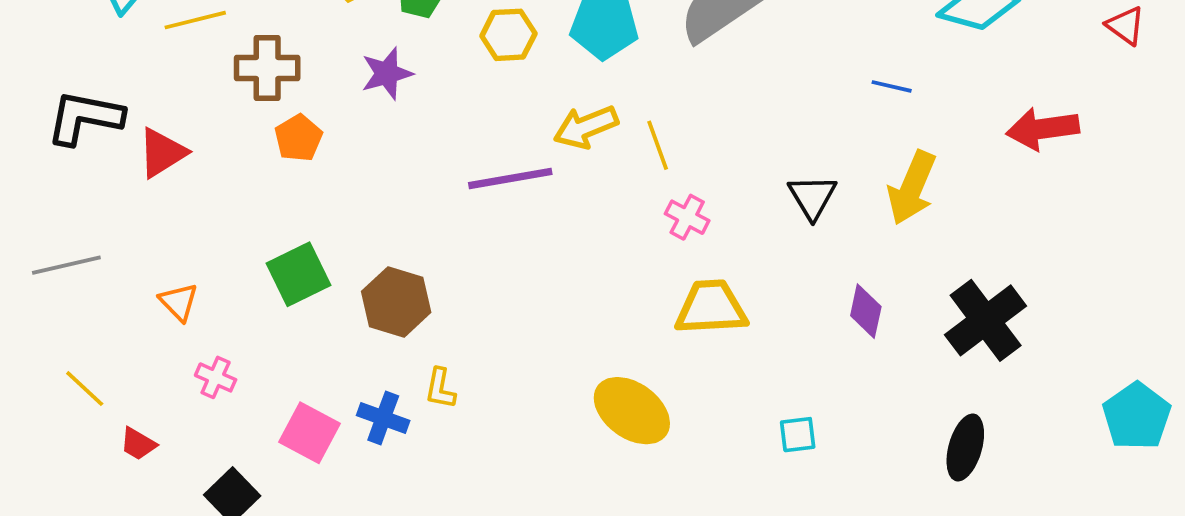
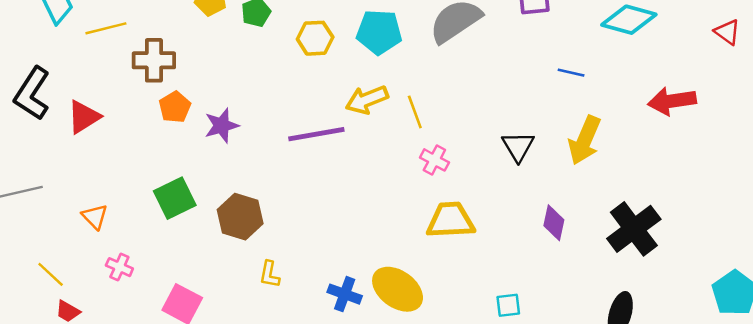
purple star: (387, 74) -> (222, 126), moved
black L-shape: (85, 118) -> (32, 94), turned -68
yellow line: (85, 389) -> (51, 274), moved
blue cross: (383, 418) -> (345, 294), moved

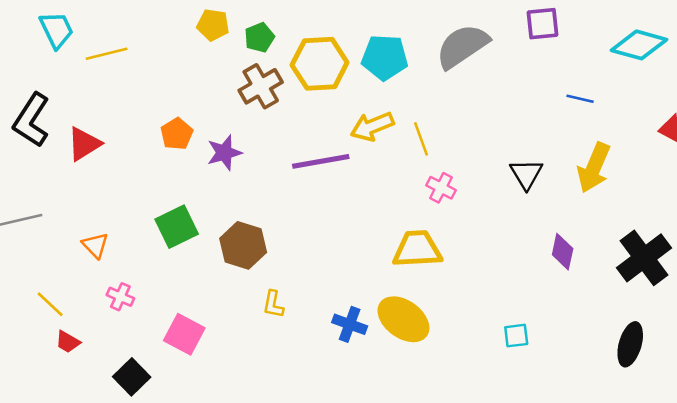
yellow hexagon: (315, 38) -> (320, 64), size x1.5
brown cross: (154, 60) -> (261, 86), moved, turned -30
yellow trapezoid: (450, 220) -> (417, 249), moved

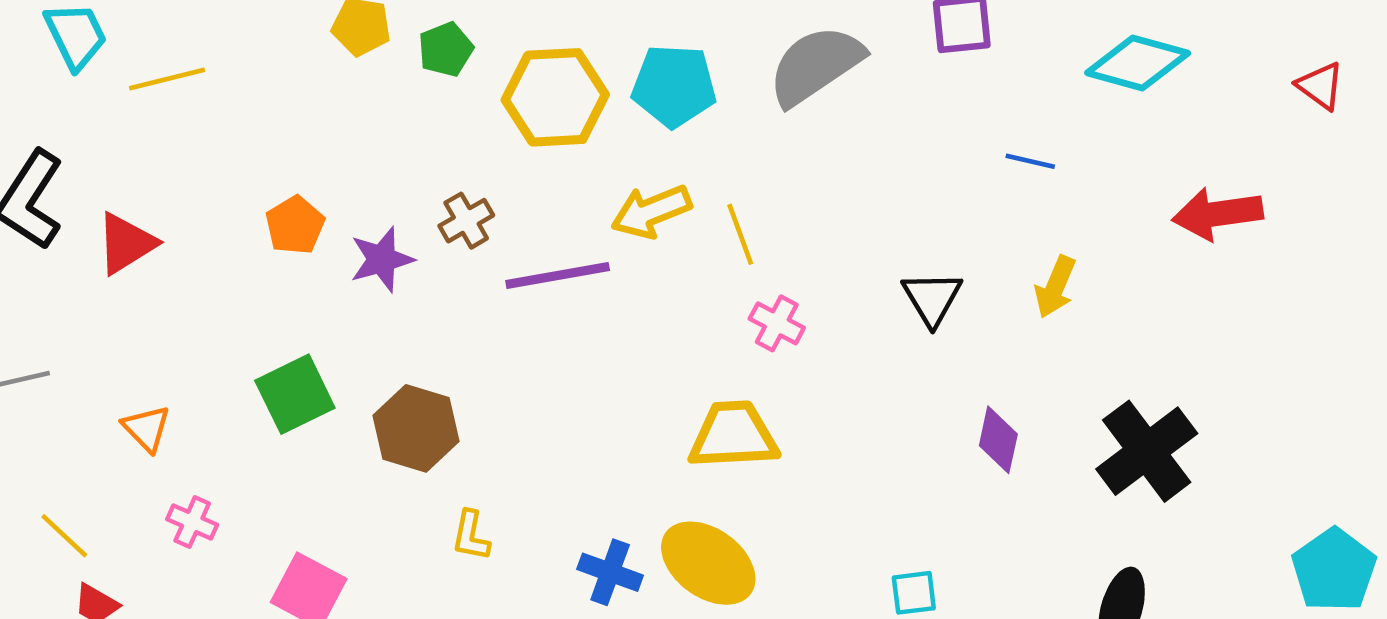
brown cross: (261, 86) -> (466, 221), moved, size x0.7
yellow arrow: (594, 168) -> (1055, 287), size x0.7

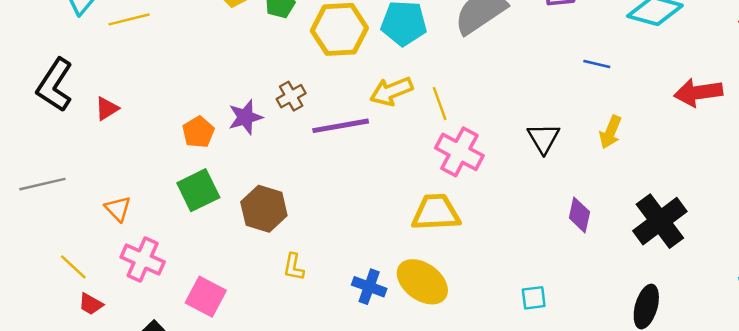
orange pentagon: (295, 225) -> (198, 132), moved
red triangle: (126, 243) -> (107, 109), size x0.7
pink cross: (777, 323) -> (459, 152), size x1.6
pink cross: (192, 522) -> (143, 259), size x1.6

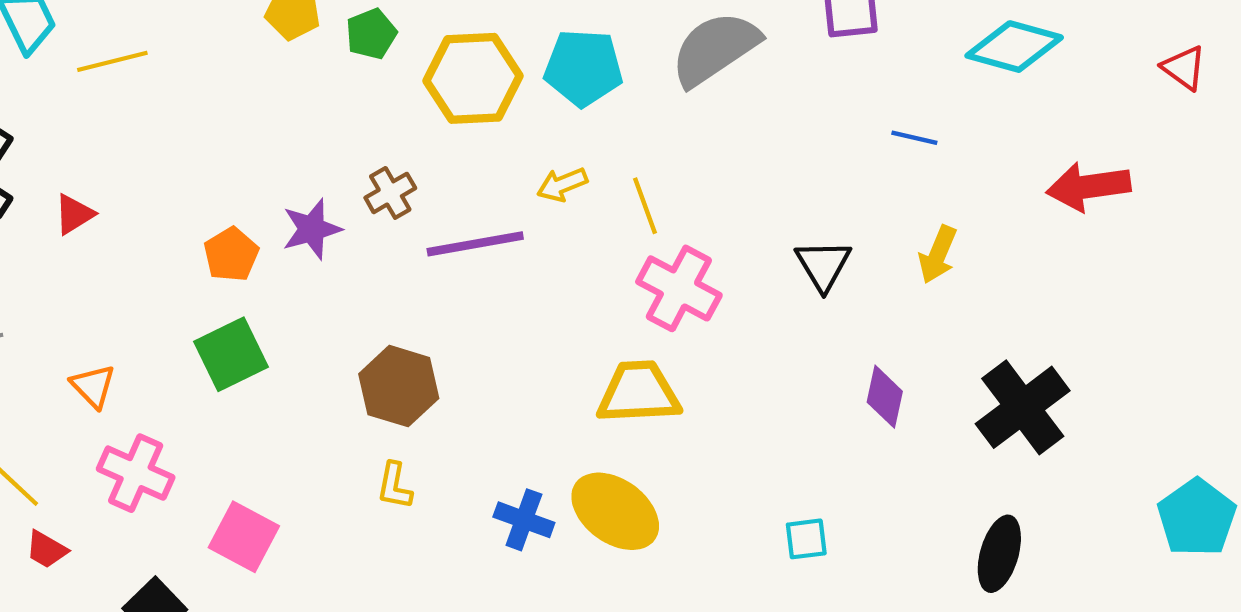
yellow arrow: (391, 91) -> (562, 184), size x0.7
brown hexagon: (264, 209) -> (399, 386), moved

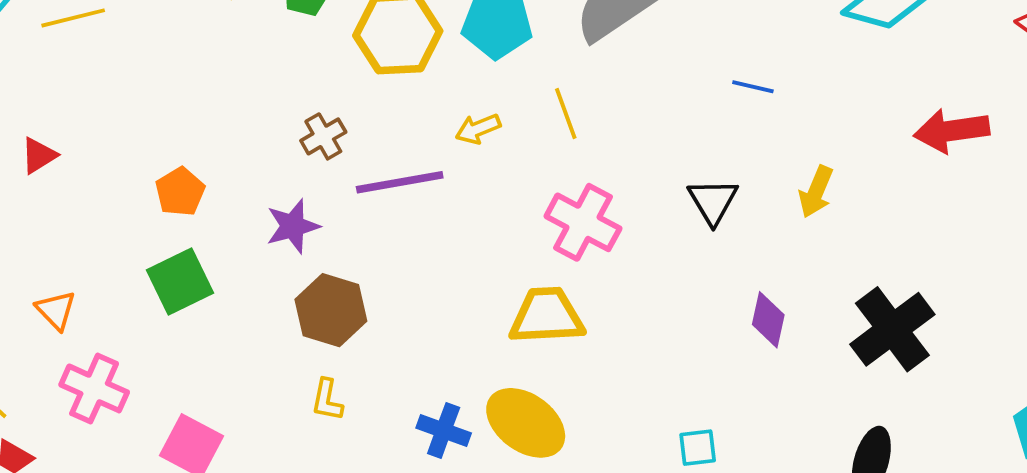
blue line: (914, 138) -> (753, 87), moved
yellow line: (645, 206) -> (566, 113), moved
purple star: (312, 229) -> (293, 226), moved

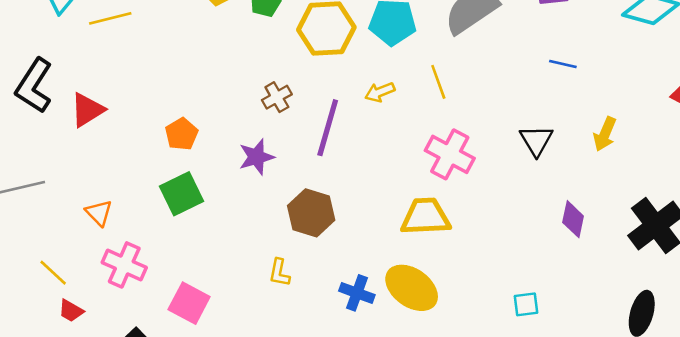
red triangle: (39, 155) -> (87, 110), size x1.4
purple line: (400, 182) -> (328, 128), turned -64
brown hexagon: (331, 310) -> (311, 213), moved

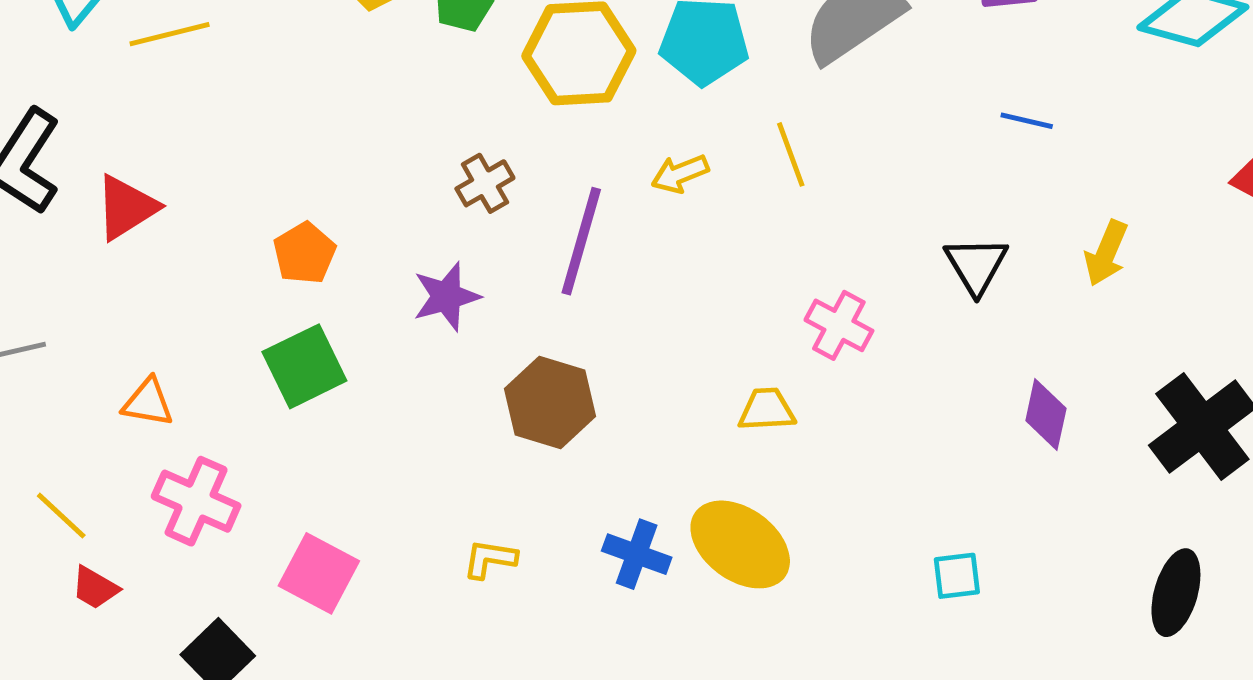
pink cross: (450, 154) -> (839, 325), moved, size x0.7
orange triangle: (99, 213) -> (148, 402), turned -36
yellow trapezoid: (426, 217) -> (767, 410), size x0.6
yellow L-shape: (279, 273) -> (490, 559), moved, turned 88

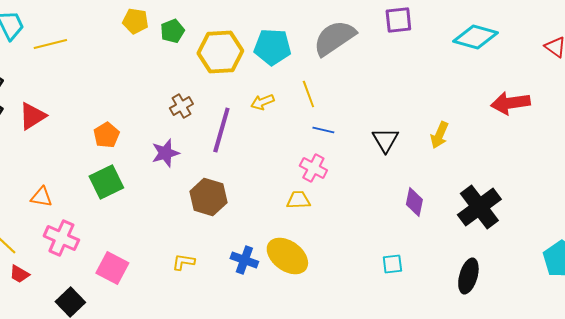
blue line: (1027, 121) -> (323, 130), moved
pink cross: (839, 325) -> (313, 168), moved
cyan square: (957, 576) -> (392, 264), moved

